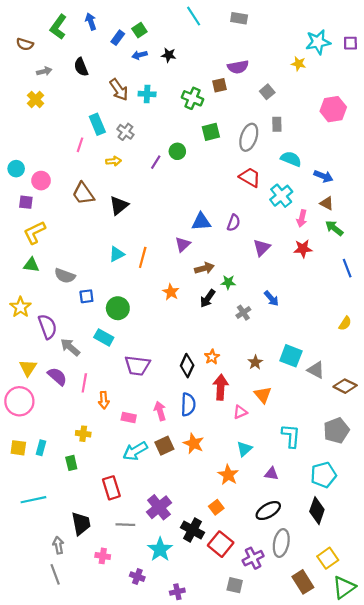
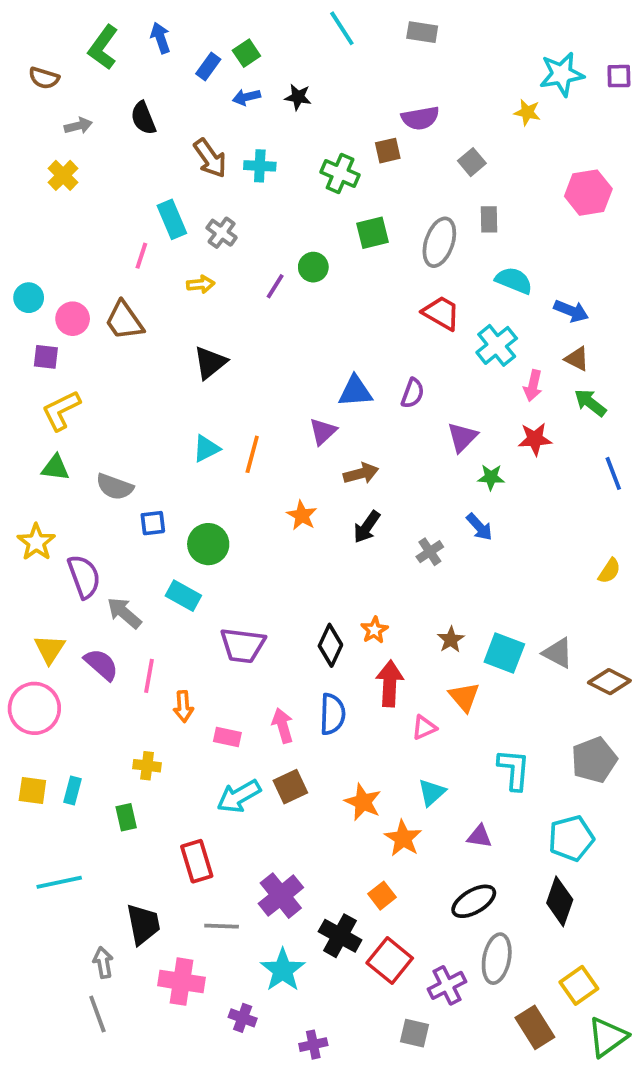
brown trapezoid: (83, 194) -> (124, 321), moved
green star: (228, 282) -> (491, 477), moved
cyan square: (291, 356) -> (504, 653), moved
orange star: (194, 443) -> (363, 802), moved
pink cross: (103, 556) -> (181, 982), size x1.6

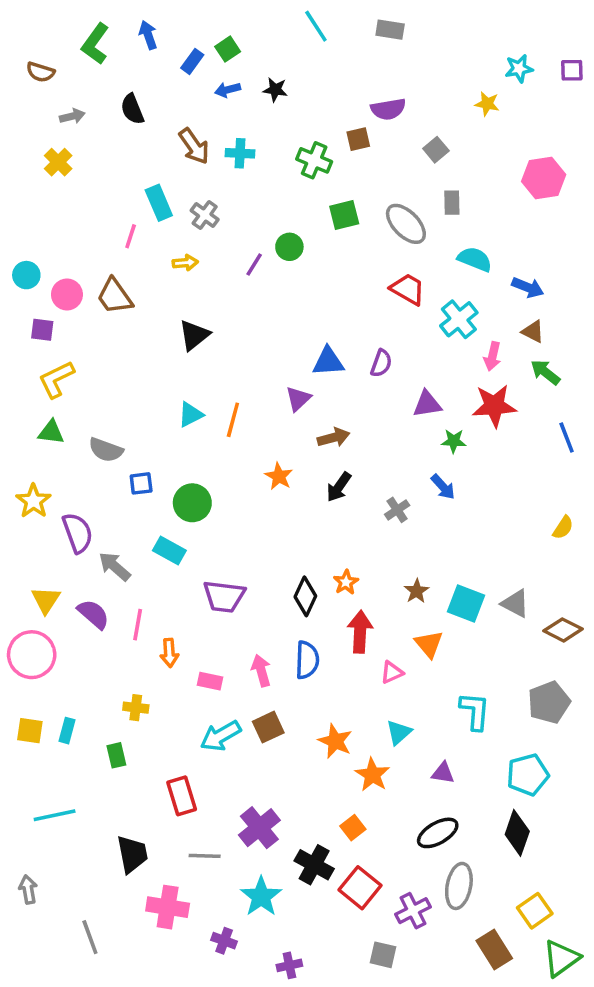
cyan star: (562, 74) -> (519, 69), size x0.7
gray ellipse: (439, 242) -> (406, 224), turned -63
purple triangle: (462, 437) -> (427, 404), turned 36
red star: (535, 439) -> (494, 406), size x1.4
gray arrow: (103, 962) -> (28, 889), moved

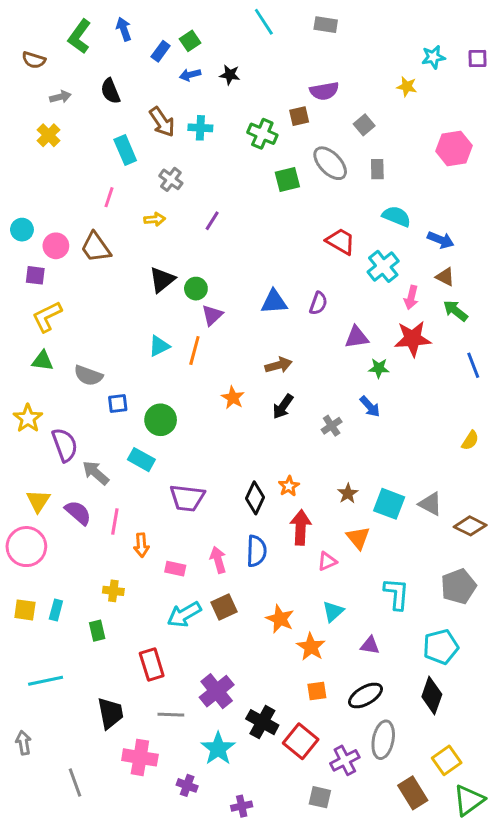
cyan rectangle: (159, 203) -> (125, 150), moved
gray ellipse: (406, 224) -> (330, 163), moved
green circle: (289, 247) -> (196, 289), moved
purple triangle: (298, 399) -> (212, 315), moved
orange square: (353, 828) -> (317, 691), moved, turned 30

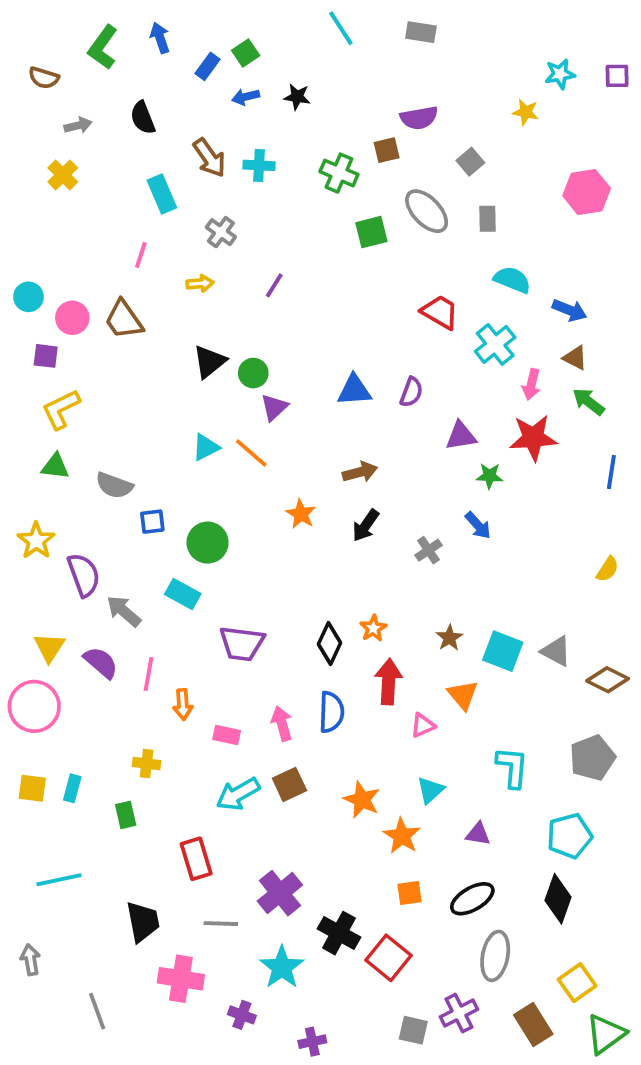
orange line: (194, 350) -> (251, 453), turned -64
blue line: (473, 365) -> (611, 472), turned 30
purple cross: (345, 760) -> (459, 1013), moved

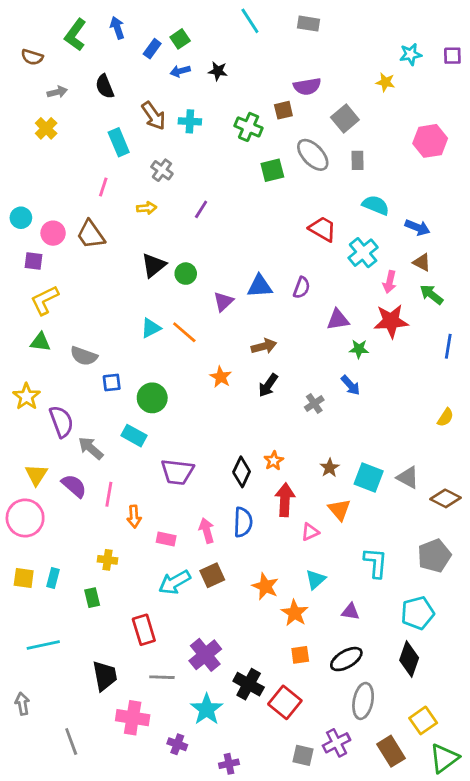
gray square: (470, 162) -> (345, 119), size x1.4
purple triangle: (274, 407) -> (223, 302), moved

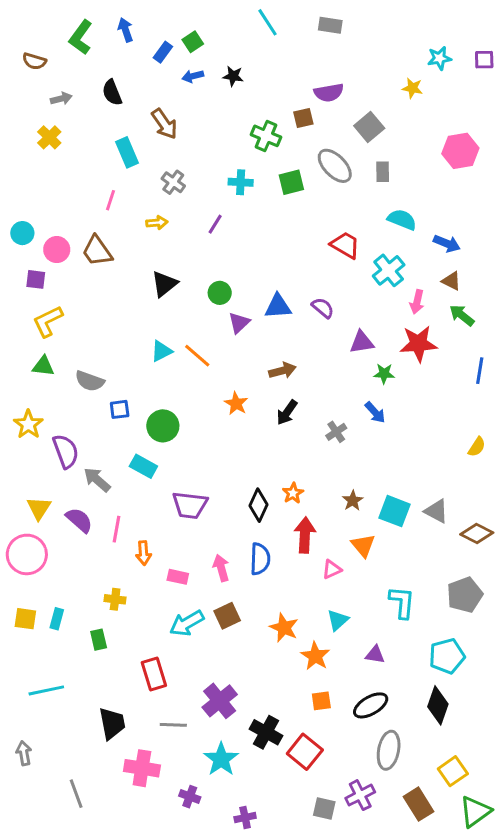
cyan cross: (190, 121) -> (241, 182), moved
green circle: (186, 274) -> (220, 293), moved
purple semicircle: (302, 288) -> (323, 308), turned -70

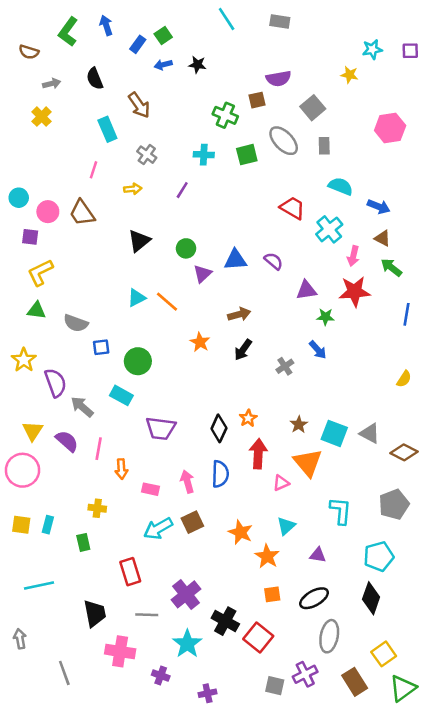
orange triangle: (363, 545) -> (308, 463), size x1.4

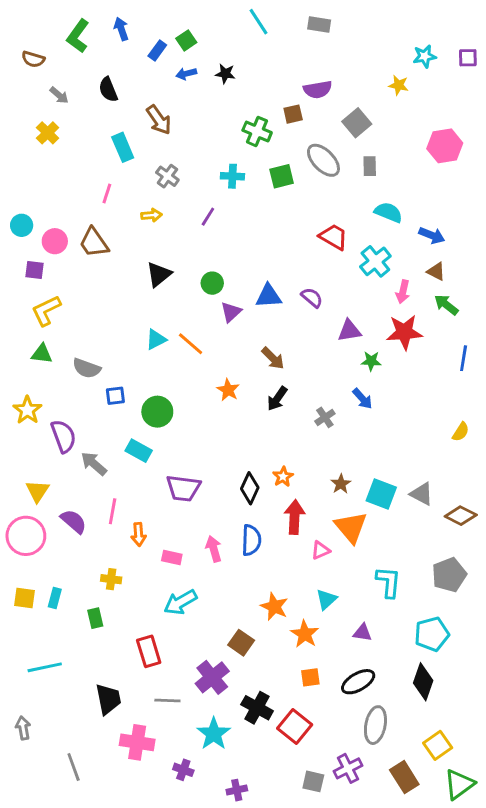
gray arrow: (52, 84) -> (59, 95), turned 54
brown arrow: (239, 314) -> (273, 358), turned 60
purple semicircle: (67, 441) -> (74, 521), moved
brown square: (192, 522) -> (241, 643), moved, turned -30

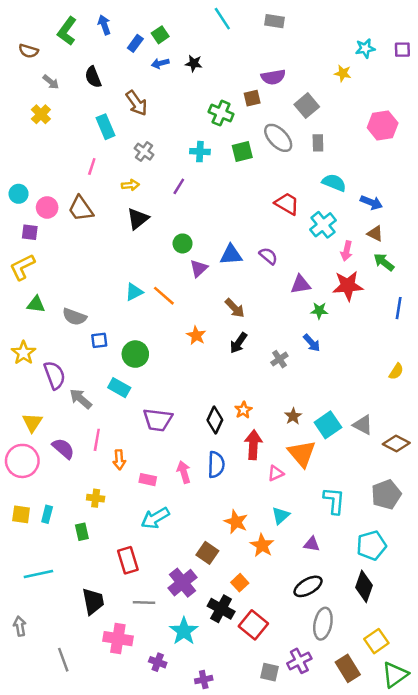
black triangle: (159, 274) -> (138, 219), moved
yellow L-shape: (46, 311) -> (22, 267), moved
cyan square: (381, 494) -> (328, 425), turned 35
orange square: (310, 677) -> (240, 583), moved, turned -35

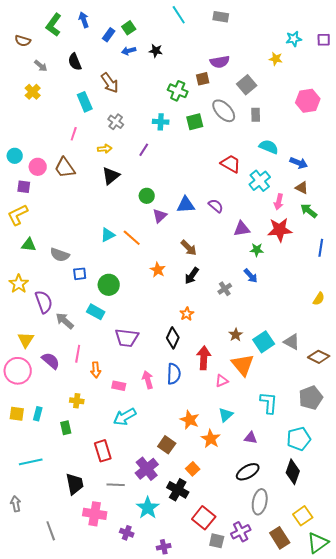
orange star: (243, 410) -> (187, 314), moved
red square: (253, 625) -> (204, 518), moved

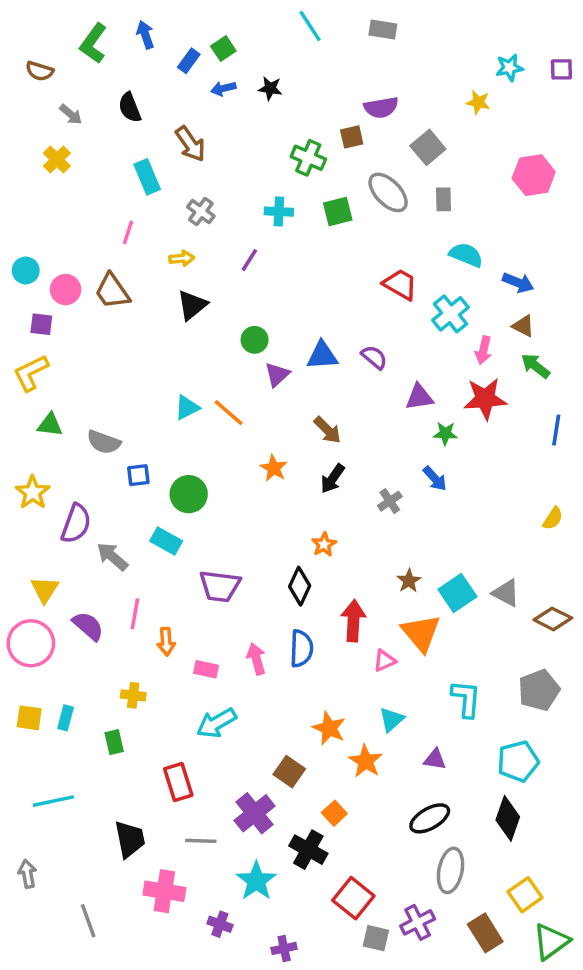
purple semicircle: (44, 302) -> (76, 524), turned 40

